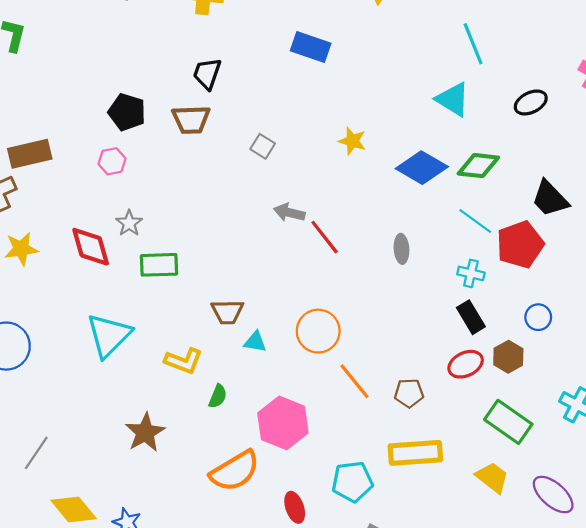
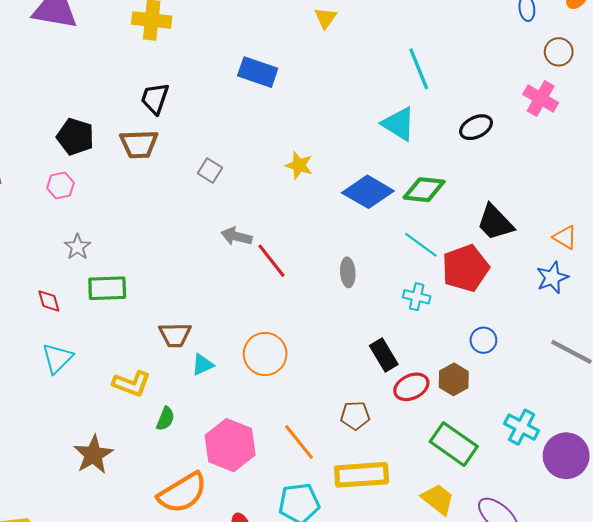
red diamond: (91, 247) -> (49, 301), moved, size x0.6
black rectangle: (471, 317) -> (384, 355), moved
cyan triangle: (109, 335) -> (57, 358), size x0.7
cyan triangle: (255, 342) -> (203, 365), turned -35
orange line: (354, 381) -> (299, 442), moved

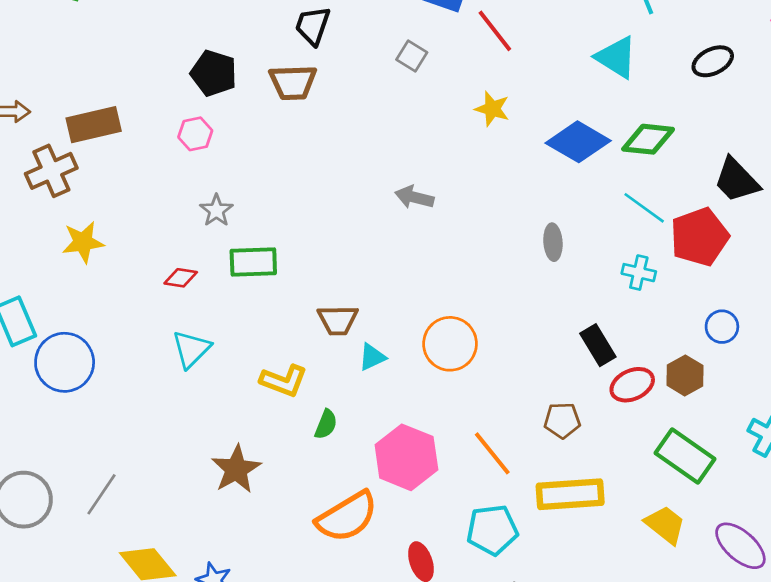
gray square: (210, 171) -> (412, 56), moved
red line: (271, 261) -> (495, 31), moved
red diamond: (49, 301) -> (181, 278), turned -65

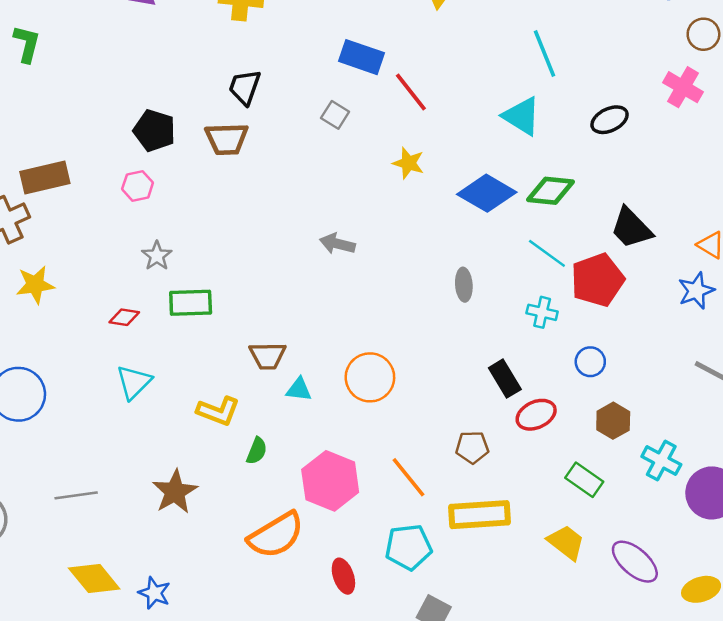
blue circle: (722, 327) -> (590, 362), moved
cyan triangle: (372, 357) -> (299, 389), turned 32
brown hexagon: (685, 375) -> (613, 421), moved
green rectangle: (685, 456) -> (584, 480), size x0.7
gray line: (102, 494) -> (76, 495), moved, turned 48

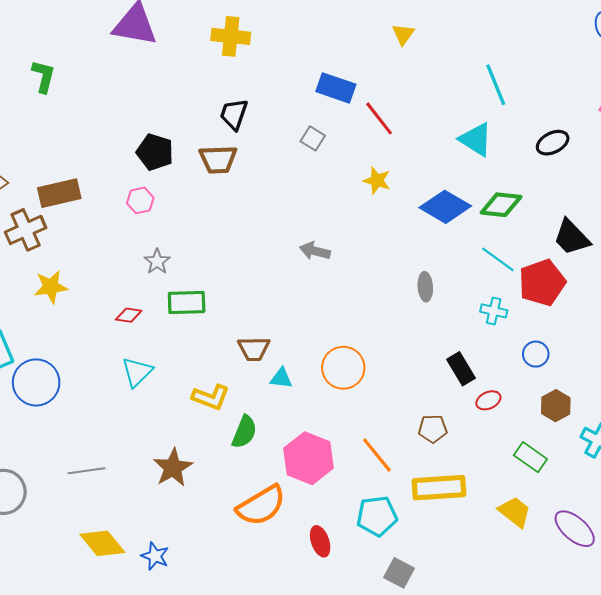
red ellipse: (536, 415) -> (488, 400), size x0.7
green semicircle: (257, 451) -> (244, 432), size x1.4

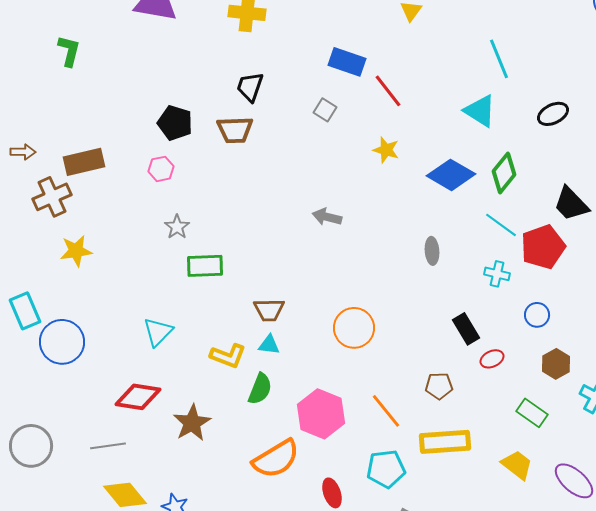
green diamond: (501, 205) -> (504, 173), turned -57
red diamond: (129, 315) -> (138, 397), moved, size x1.8
cyan triangle: (281, 378) -> (269, 345), moved
gray line: (87, 471) -> (108, 446), moved

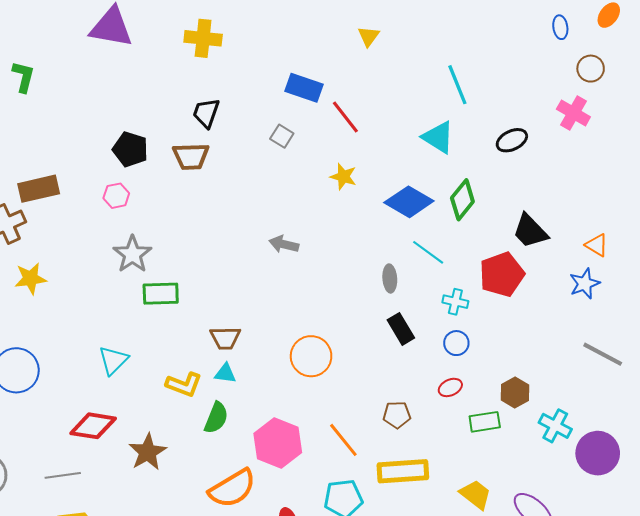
cyan line: (501, 225) -> (428, 252), moved
gray star: (177, 227) -> (132, 254), size x1.5
blue circle: (537, 315) -> (456, 343), moved
black rectangle: (466, 329) -> (401, 329), moved
green rectangle: (532, 413) -> (485, 422), moved, turned -44

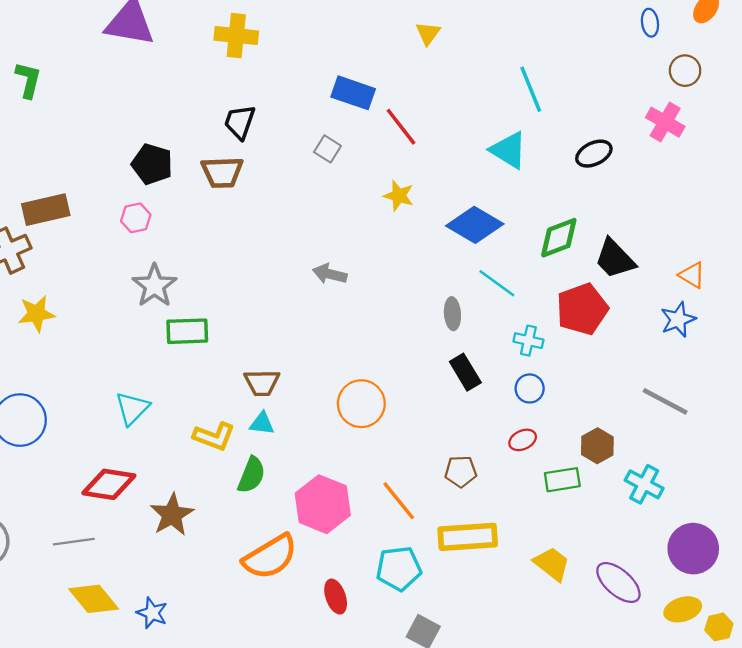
green diamond: (462, 200) -> (559, 238), moved, turned 30
gray line: (603, 354) -> (665, 401), moved
purple circle: (598, 453) -> (693, 549), moved

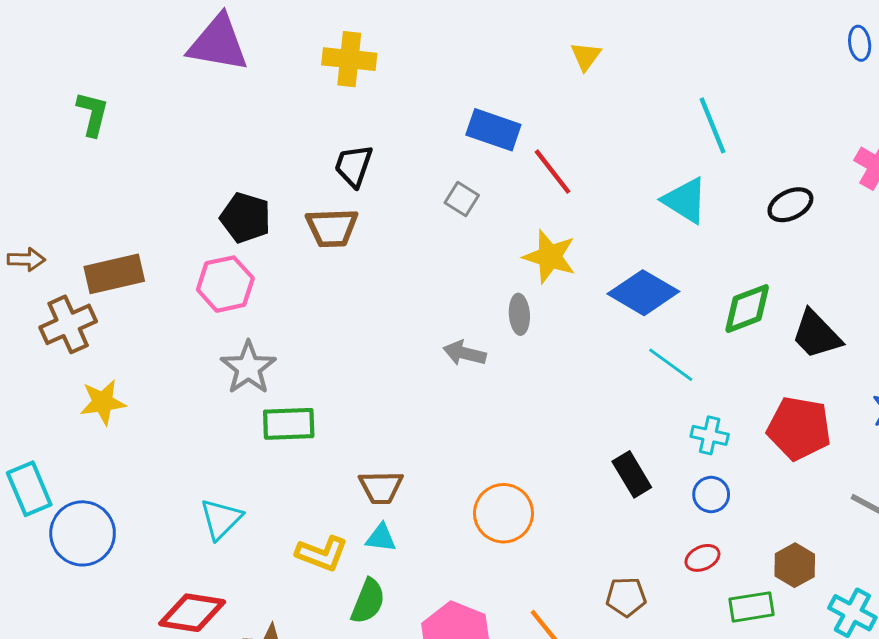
yellow star: (399, 196) -> (550, 257), size x1.4
pink hexagon: (136, 218) -> (225, 284), size x1.5
red pentagon: (582, 309) -> (799, 428), moved, turned 30
gray ellipse: (452, 314) -> (519, 314), moved

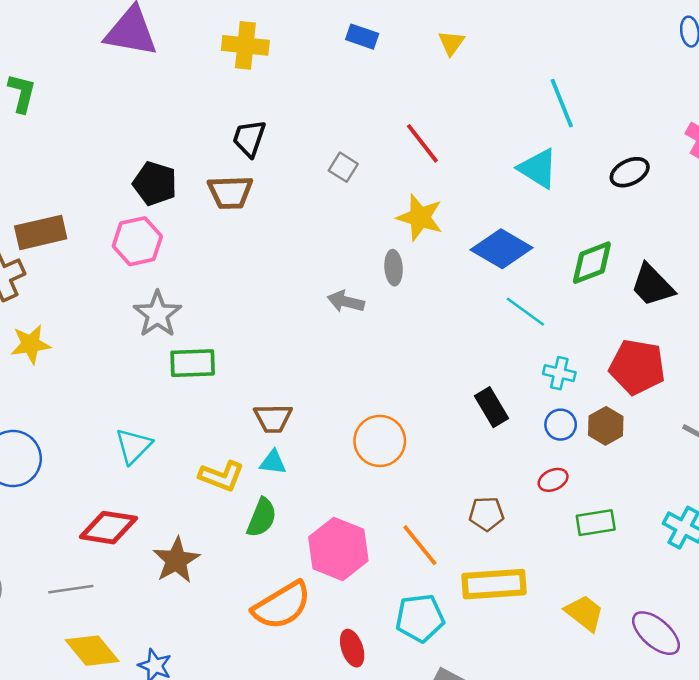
blue rectangle: (493, 130) -> (362, 37), moved, size x0.7
brown hexagon: (795, 565) -> (606, 426), moved

